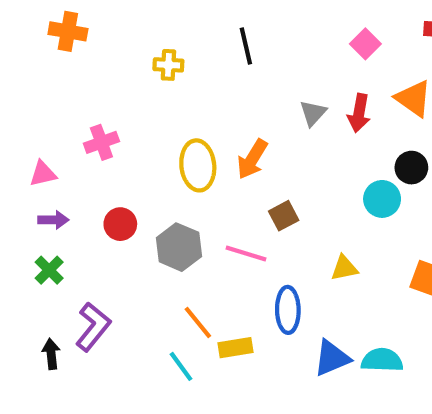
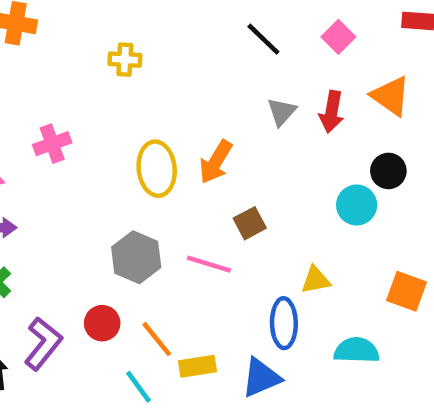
black line: (246, 46) -> (263, 39), moved, turned -33
red circle: (120, 224) -> (102, 323), moved
blue ellipse: (288, 310) -> (284, 323), moved
blue triangle: (332, 358) -> (261, 378), moved
cyan semicircle: (382, 360) -> (357, 350), moved

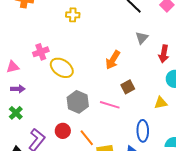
red arrow: (332, 112) -> (164, 54), moved
yellow ellipse: (157, 169) -> (62, 68), moved, turned -50
yellow triangle: (316, 280) -> (161, 103), moved

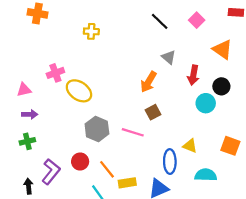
gray triangle: (142, 38) -> (169, 57), turned -32
orange arrow: (113, 60) -> (148, 82), moved
yellow triangle: (161, 103) -> (190, 146), moved, turned 32
green cross: (16, 113) -> (27, 141), turned 32

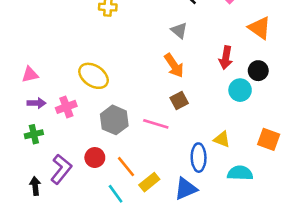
gray triangle: (169, 57) -> (179, 30), moved
pink cross: (55, 73) -> (66, 107), moved
orange arrow: (148, 82) -> (174, 65), turned -65
yellow rectangle: (127, 183) -> (149, 182), turned -30

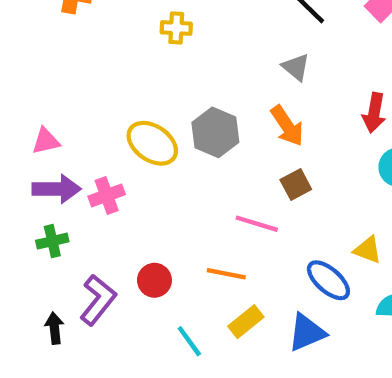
purple arrow: (36, 103) -> (57, 189), size x1.5
gray hexagon: (114, 120) -> (215, 132), moved
blue ellipse: (199, 158) -> (328, 280), turned -48
orange line: (126, 167) -> (226, 274), moved, turned -40

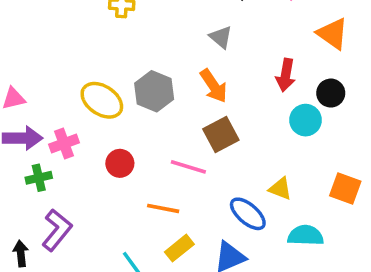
brown square: (296, 185) -> (221, 135), size x1.4
green cross: (52, 241) -> (39, 178), moved
red circle: (154, 280) -> (120, 163), moved

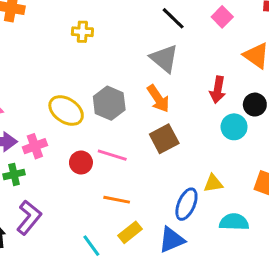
gray triangle: (221, 37) -> (164, 58), size x1.5
pink line: (188, 167) -> (112, 155), moved
yellow triangle: (280, 189) -> (213, 183), turned -30
blue ellipse: (248, 214) -> (186, 204), turned 72

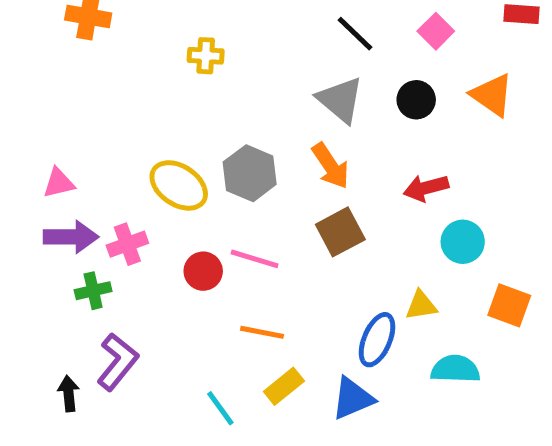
red arrow: (218, 90) -> (426, 188), moved, turned 65
black circle: (255, 105) -> (416, 100), moved
cyan circle: (234, 127) -> (463, 242), moved

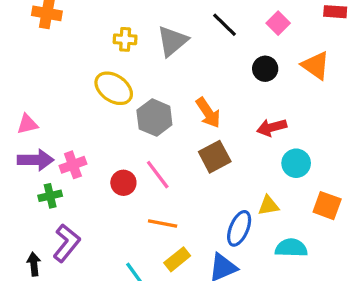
gray triangle: (340, 100) -> (172, 41), moved, turned 40
yellow ellipse: (179, 185) -> (114, 88), moved
pink line: (255, 259) -> (158, 175), turned 36

